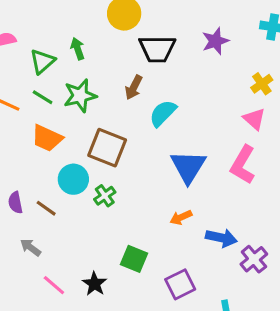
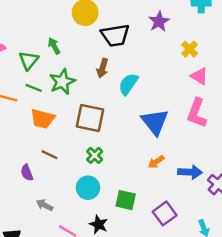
yellow cross: (262, 84) -> (190, 49), moved
cyan circle: (73, 179) -> (88, 188), moved
brown line: (46, 208) -> (50, 155), moved

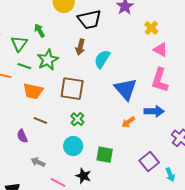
blue arrow: (190, 172) -> (154, 111), moved
purple square: (165, 213) -> (149, 161), moved

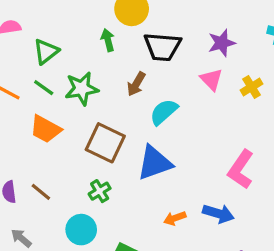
green arrow: (40, 31) -> (108, 40), moved
pink triangle: (160, 50) -> (211, 79), moved
blue triangle: (126, 89) -> (155, 163), moved, turned 35
brown line: (40, 120) -> (41, 192), moved

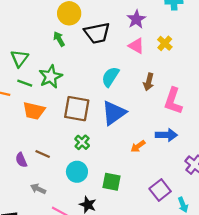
brown arrow: (136, 84) -> (149, 82), moved

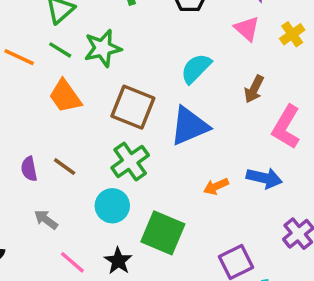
orange trapezoid: (34, 111) -> (65, 96), turned 30
green cross: (82, 142) -> (130, 161), size x1.5
green square: (111, 182) -> (163, 233), size x1.4

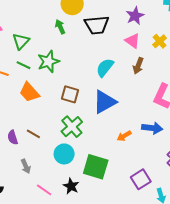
brown arrow: (254, 89) -> (138, 66), moved
brown square: (133, 107) -> (70, 94), size x0.7
gray arrow: (46, 220) -> (26, 166), turned -144

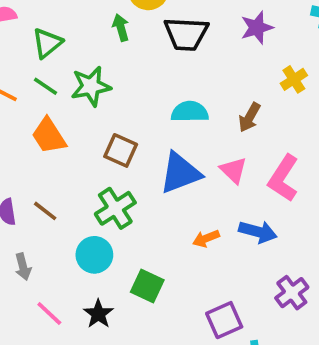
pink triangle: (132, 41) -> (233, 170), moved
cyan semicircle: (105, 68) -> (190, 112), turned 42
green square: (96, 167) -> (147, 286), size x0.7

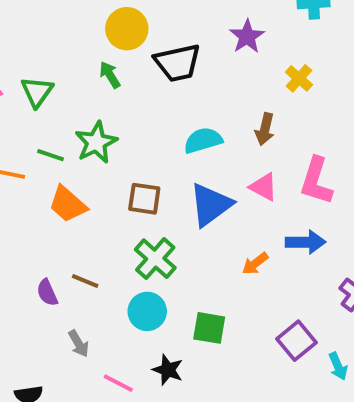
green triangle: (47, 43) -> (37, 92), moved

